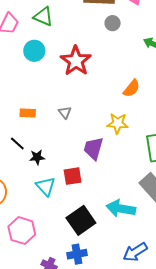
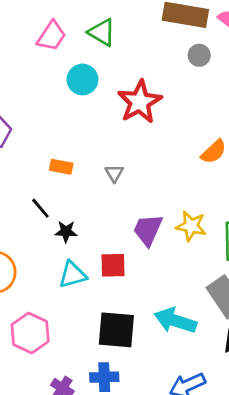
yellow star: (118, 123) -> (191, 226), moved
cyan triangle: (46, 186) -> (73, 275), turned 50
black square: (81, 220) -> (116, 330), turned 32

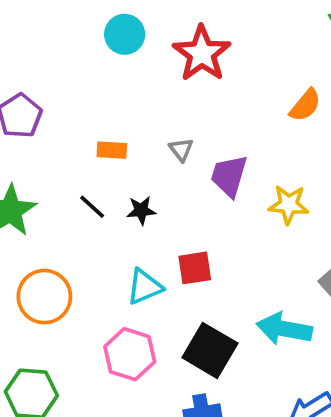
purple trapezoid: (148, 230) -> (229, 176), moved
black star: (66, 232) -> (141, 210), moved
black square: (116, 330) -> (210, 350), turned 33
pink hexagon: (30, 333) -> (130, 354), moved

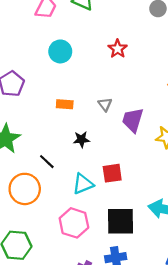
cyan circle: (125, 34) -> (60, 51), moved
red star: (202, 53) -> (118, 49), size x0.6
black line: (92, 207) -> (47, 162), moved
black square: (210, 350) -> (121, 221), turned -32

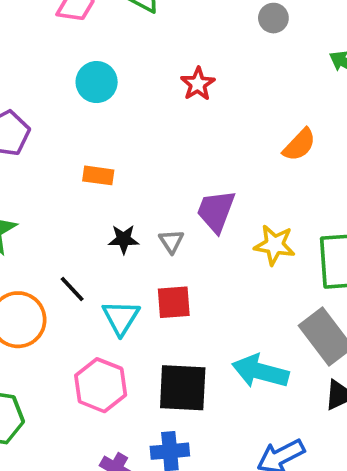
gray triangle: (105, 104) -> (171, 241), moved
black line: (47, 162) -> (72, 289), moved
cyan triangle: (83, 184) -> (121, 318), turned -40

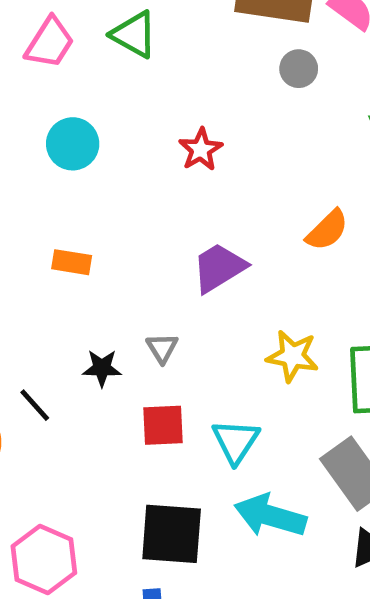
purple trapezoid: (216, 211) -> (219, 268), moved, turned 36
black star: (124, 239) -> (102, 368), moved
cyan triangle: (121, 318) -> (236, 441), moved
pink hexagon: (101, 385) -> (44, 560), moved

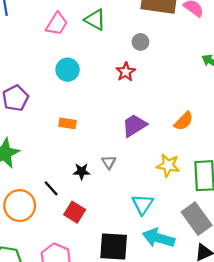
gray circle: (299, 69) -> (140, 42), moved
orange semicircle: (327, 230) -> (184, 121), moved
red square: (163, 425) -> (75, 212), moved, turned 35

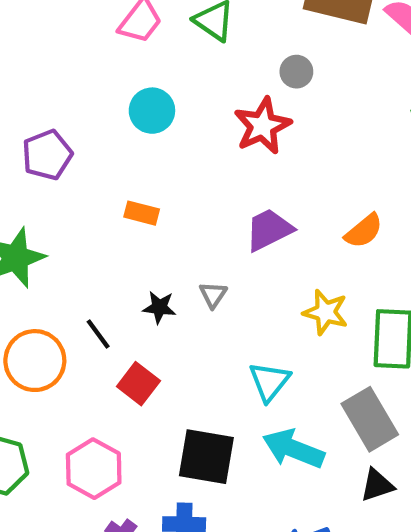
red star: (126, 72) -> (263, 126), size x1.5

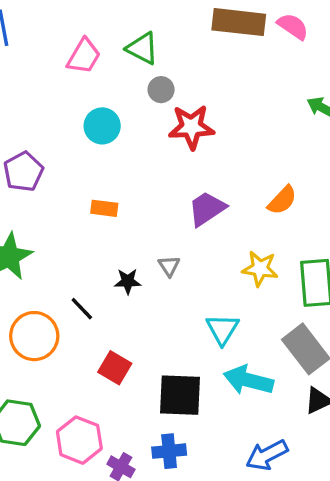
gray circle: (296, 72) -> (161, 90), moved
red star: (263, 126) -> (191, 127), turned 30
red square: (138, 384) -> (115, 368), moved
pink hexagon: (94, 469) -> (79, 440), moved

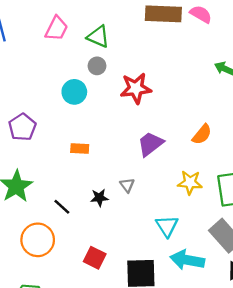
pink trapezoid: (84, 56) -> (56, 29), moved
gray circle: (161, 90) -> (97, 66), moved
black line: (82, 309) -> (62, 207), moved

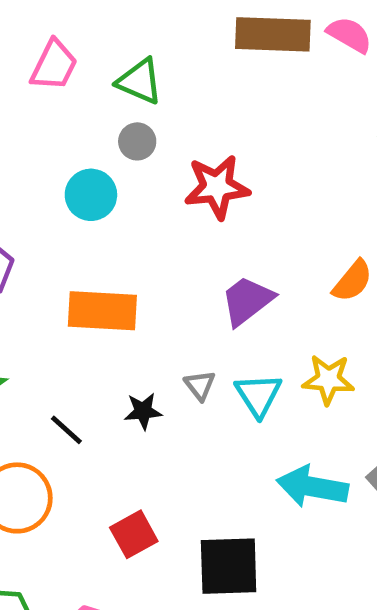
orange rectangle: (80, 149) -> (102, 311), size x1.8
cyan triangle: (167, 226) -> (258, 395), moved
red square: (95, 258) -> (134, 534), turned 35
cyan arrow: (187, 260) -> (312, 487), moved

